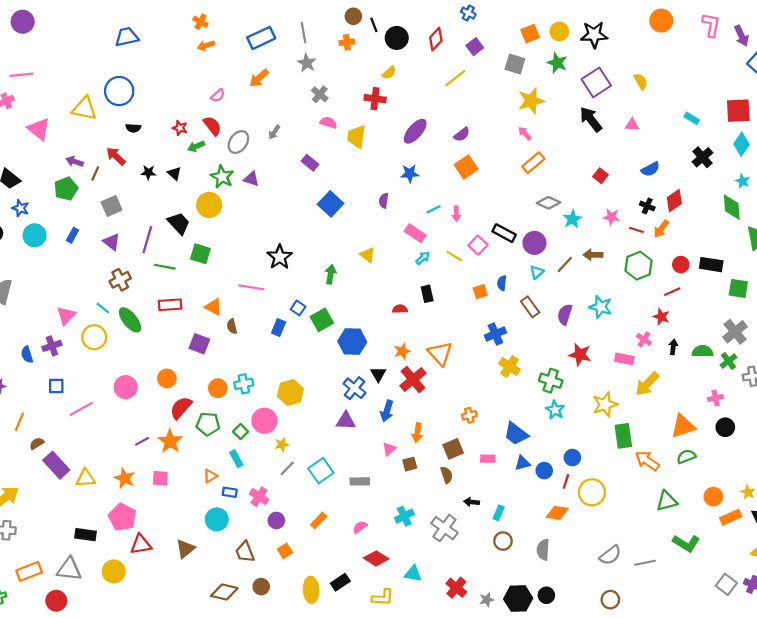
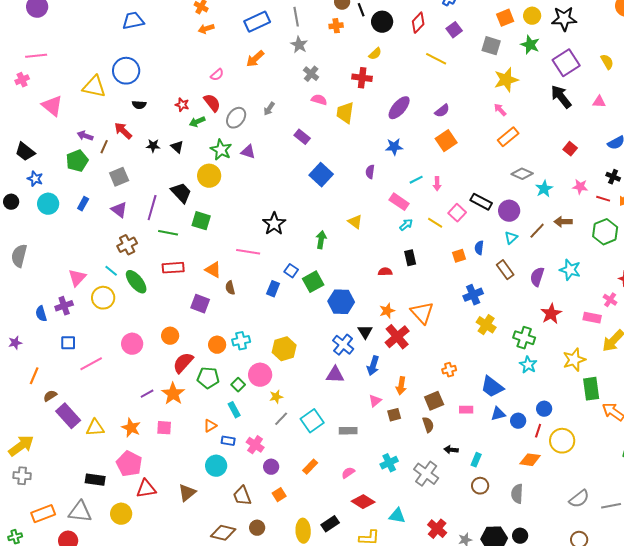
yellow line: (455, 78) -> (436, 59), turned 65
red star: (580, 355) -> (551, 314), turned 30

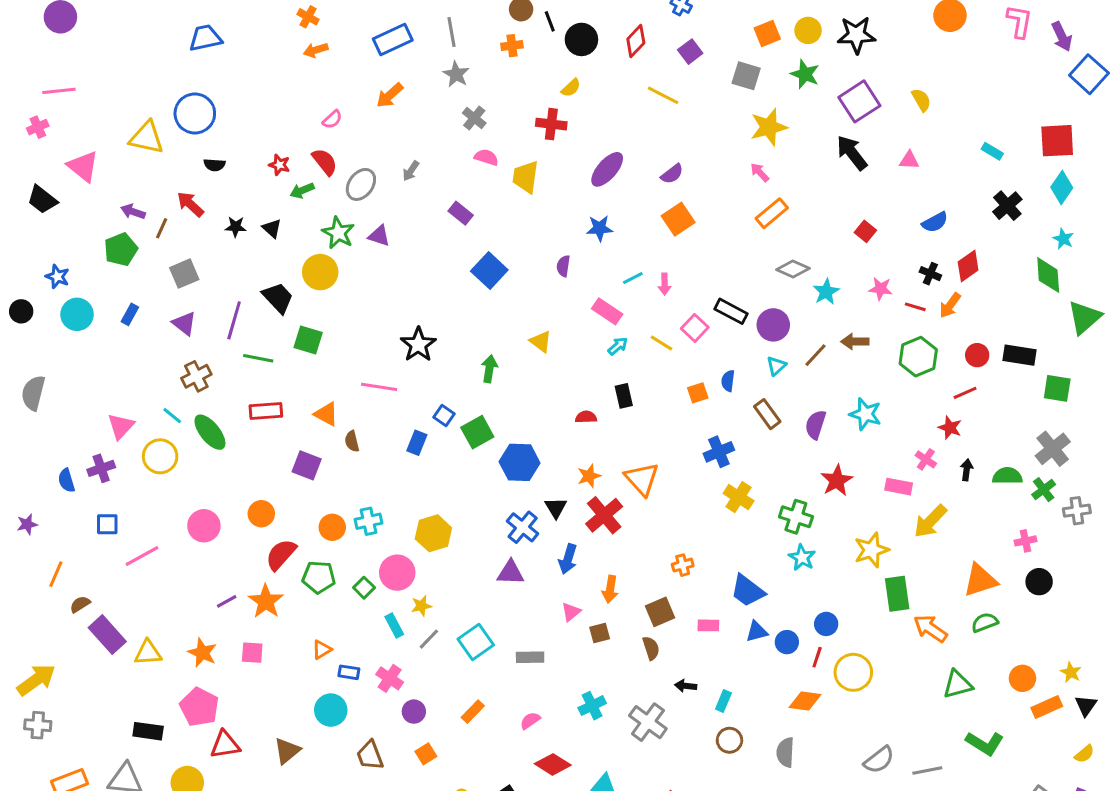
black trapezoid: (25, 152) -> (42, 200), moved
cyan rectangle: (234, 410) -> (394, 625), moved

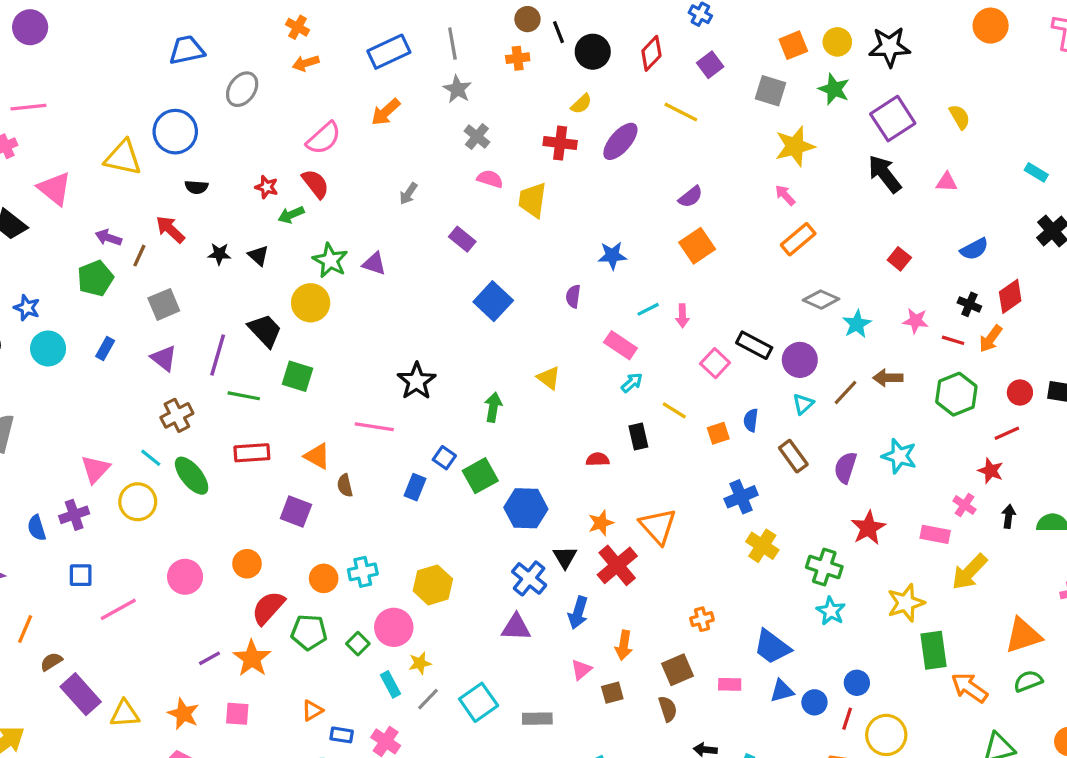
pink semicircle: (332, 120) -> (324, 138), size x1.6
purple ellipse: (607, 169) -> (620, 141), moved
gray ellipse: (361, 184) -> (242, 89), moved
yellow line: (662, 343) -> (674, 410), moved

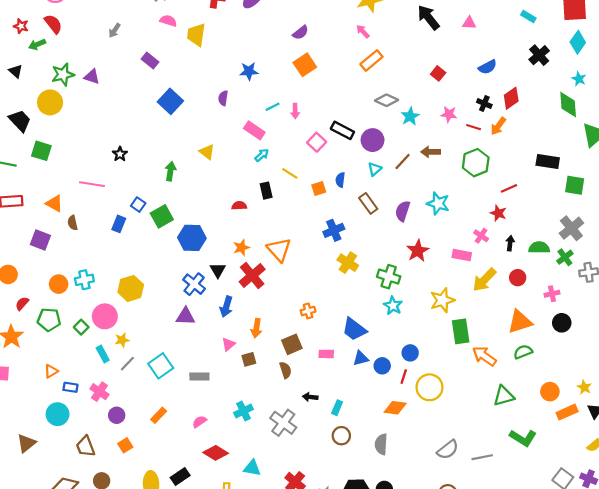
green star: (330, 260) -> (63, 74), turned 30
black star: (417, 381) -> (120, 154), size x0.6
red circle: (1020, 393) -> (518, 278), moved
red semicircle: (268, 608) -> (22, 303), size x0.6

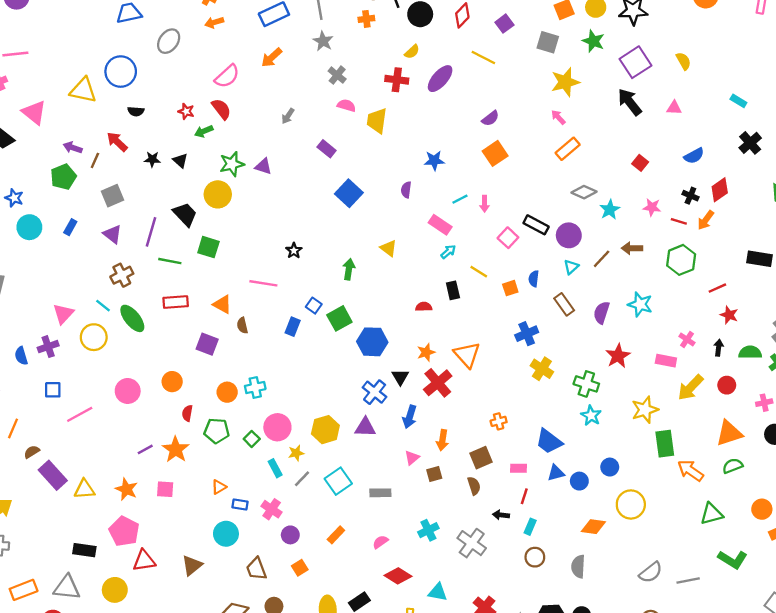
red star: (498, 213) -> (729, 315), moved
yellow hexagon: (131, 288) -> (325, 430), moved
red semicircle: (22, 303) -> (187, 413), turned -32
red line: (404, 377) -> (524, 496), moved

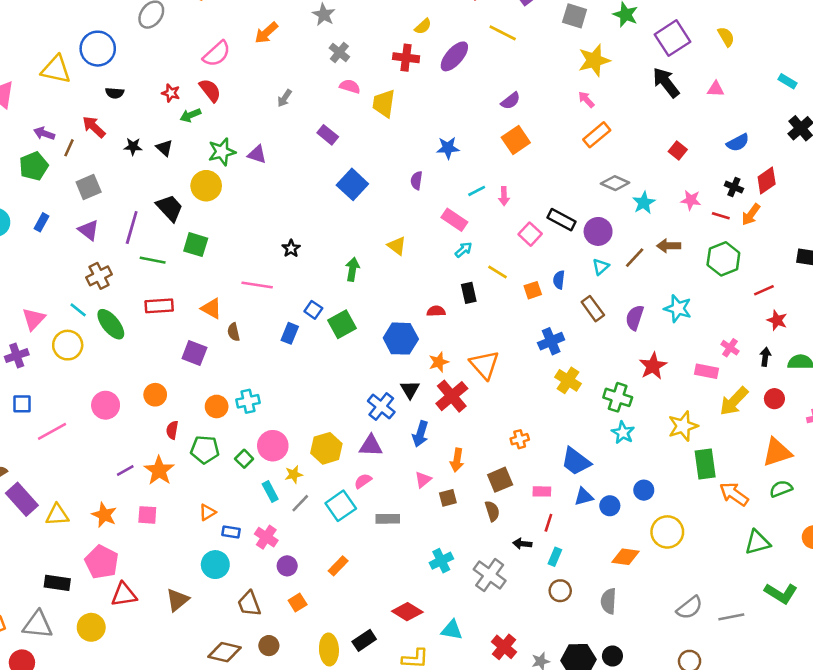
blue hexagon: (372, 342) -> (401, 339), moved
pink semicircle: (380, 542) -> (363, 481), moved

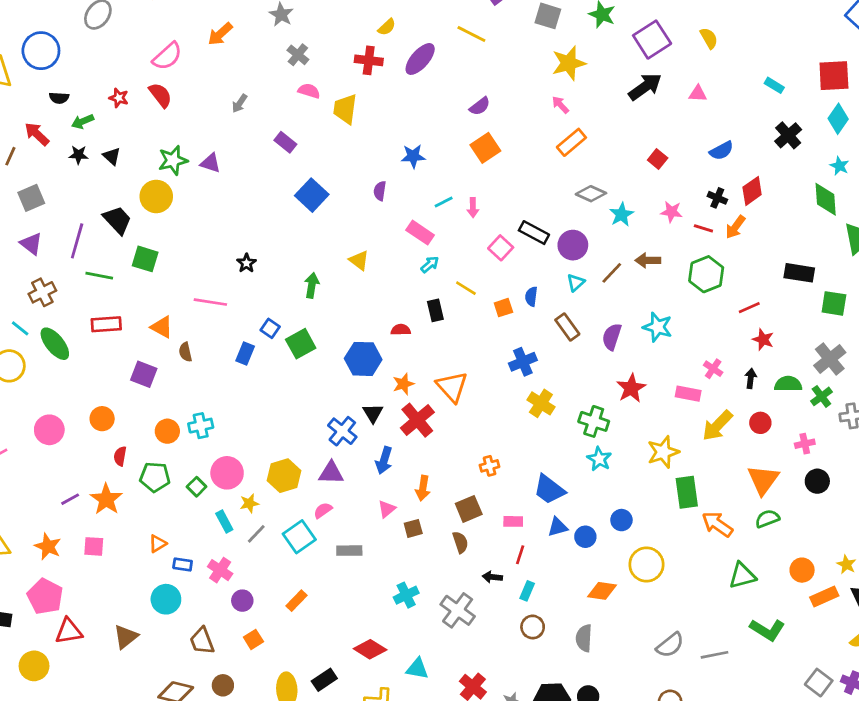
black arrow: (666, 83) -> (645, 87), turned 92
green arrow: (190, 115) -> (83, 121), moved
orange triangle: (777, 452) -> (763, 480), turned -36

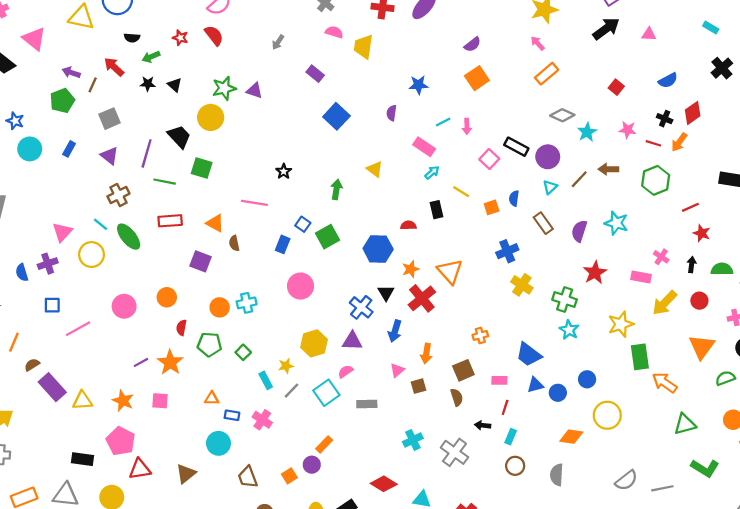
pink circle: (227, 473) -> (301, 286), moved
green semicircle: (767, 519) -> (725, 378), moved
orange triangle: (158, 544) -> (212, 398), turned 32
purple circle: (242, 601) -> (312, 465), moved

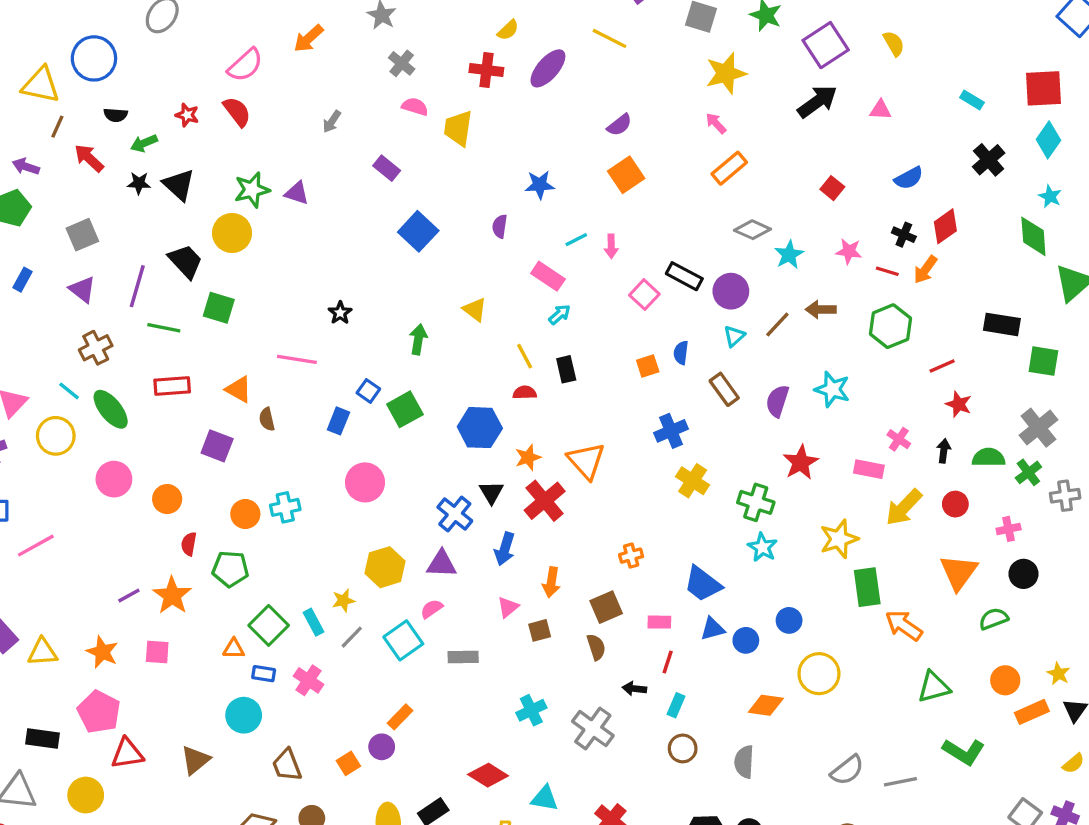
brown line: (93, 85) -> (57, 127), moved
black triangle: (175, 85) -> (179, 185), size x1.5
yellow line: (461, 192) -> (525, 356), moved, turned 30
pink circle: (124, 306) -> (114, 479), moved
green square: (243, 352) -> (269, 625), moved, size x1.6

